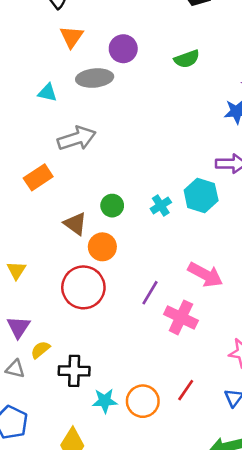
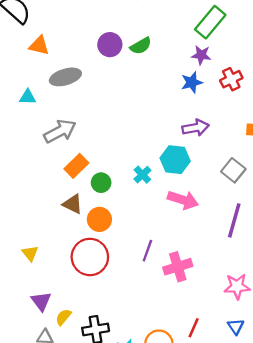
orange triangle: (72, 37) -> (39, 46), turned -40
purple circle: (123, 49) -> (110, 45), moved
orange rectangle: (38, 177) -> (76, 166), moved
pink arrow: (205, 275) -> (183, 200), moved
pink cross: (181, 317) -> (178, 267), turned -32

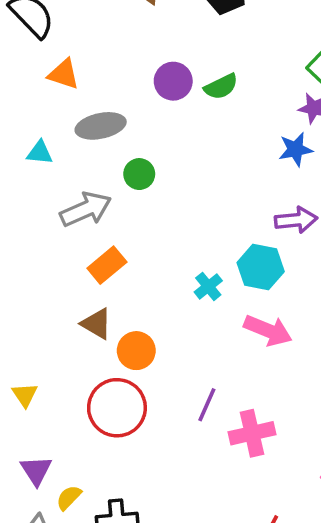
green circle: (101, 183) -> (139, 174), moved

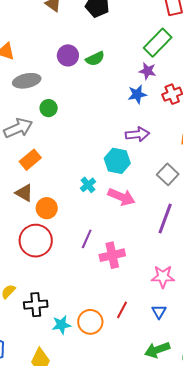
cyan cross: (208, 286) -> (88, 185), moved

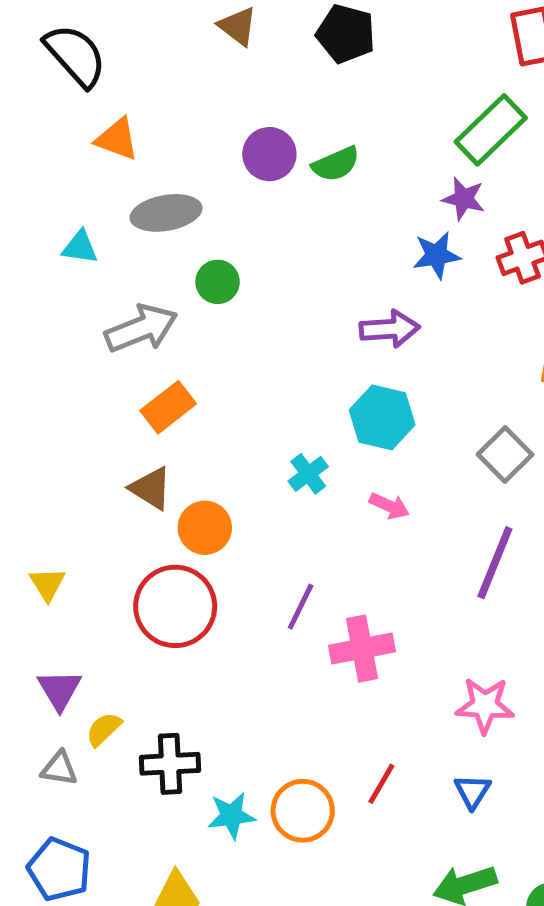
purple arrow: (137, 134) -> (390, 329), moved
pink arrow: (121, 197) -> (389, 506), size x0.6

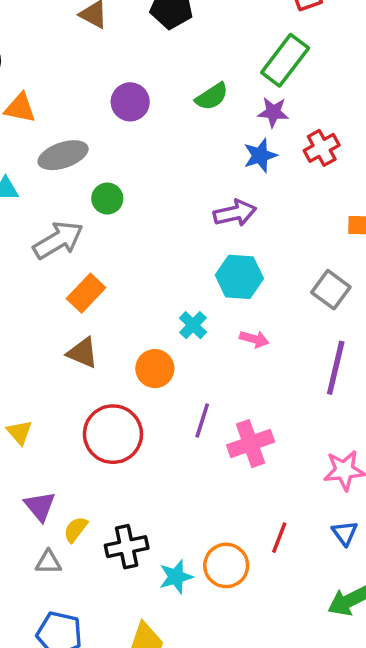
green semicircle: (336, 164) -> (212, 97), moved
orange circle: (205, 528) -> (155, 369), moved

